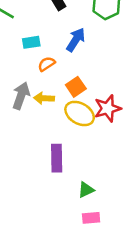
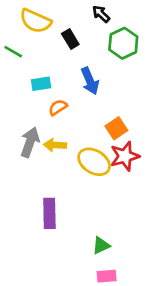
blue arrow: (76, 40) -> (90, 81), turned 125
orange square: (76, 87) -> (116, 128), moved
purple rectangle: (57, 158) -> (49, 213), moved

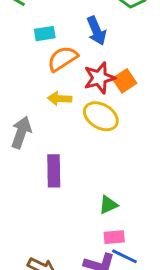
orange semicircle: (58, 107) -> (63, 59), size x1.5
gray arrow: (30, 142) -> (21, 132), moved
red star: (125, 156) -> (99, 78), moved

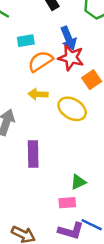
red star: (99, 78) -> (71, 58), moved, turned 30
pink rectangle: (114, 237) -> (67, 203), moved

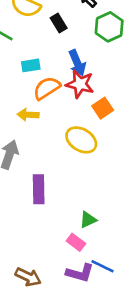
yellow arrow: (38, 94) -> (28, 115), moved
pink rectangle: (67, 203) -> (76, 242), turned 42

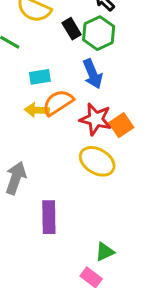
green hexagon: (109, 27) -> (99, 33), moved
red star: (80, 84) -> (96, 119), moved
yellow arrow: (28, 115) -> (37, 110), moved

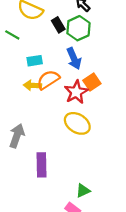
red star: (96, 119) -> (76, 92), turned 30
orange square: (121, 125) -> (92, 82), moved

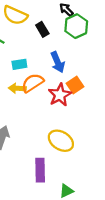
green hexagon: (78, 28) -> (76, 26), moved
yellow ellipse: (77, 123) -> (61, 141), moved
purple rectangle: (41, 165) -> (40, 170), moved

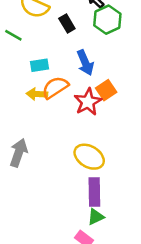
purple rectangle: (40, 170) -> (94, 192), moved

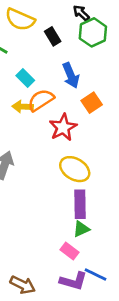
cyan rectangle: (40, 65) -> (25, 78), turned 54
red star: (88, 102) -> (63, 127), moved

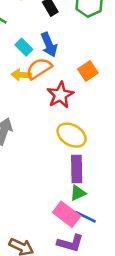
blue arrow: (71, 75) -> (49, 45), moved
pink rectangle: (70, 251) -> (67, 214), size x1.5
blue line: (96, 274) -> (85, 217), moved

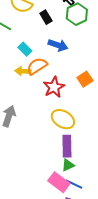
blue arrow: (49, 45) -> (58, 45), moved, turned -48
orange square: (88, 71) -> (85, 79), moved

